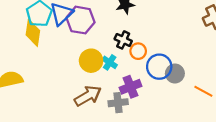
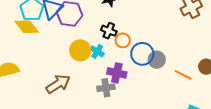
yellow diamond: (33, 33) -> (27, 27), turned -45
purple cross: (130, 87) -> (117, 73), turned 36
brown arrow: (88, 96) -> (58, 84), moved

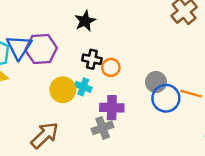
blue circle: (142, 54) -> (166, 98), moved

